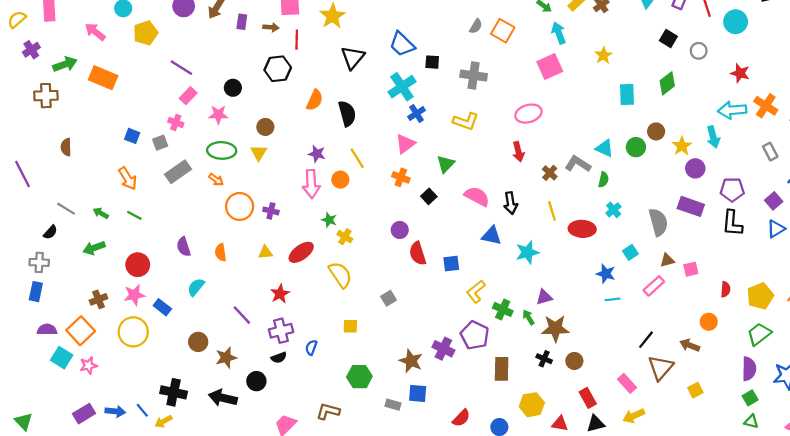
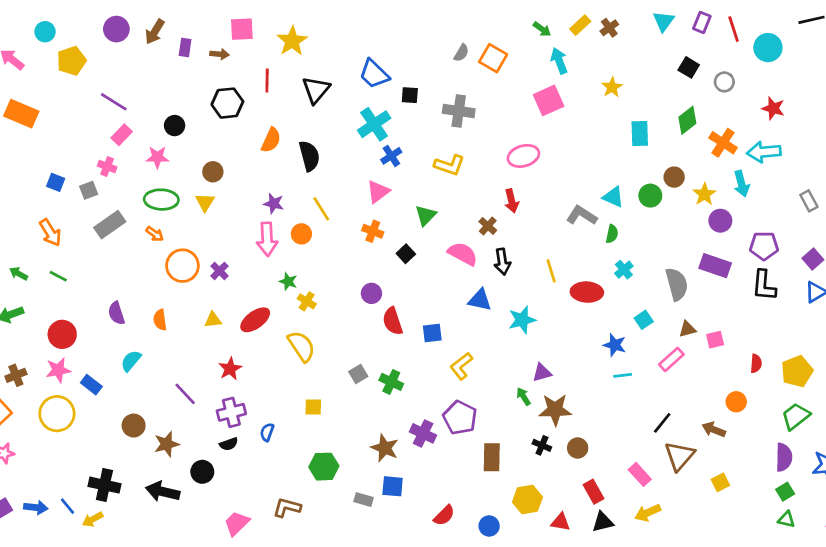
red line: (297, 40) -> (267, 81), moved
orange cross: (766, 106) -> (723, 143), moved
brown cross: (550, 173) -> (488, 226), moved
purple cross: (271, 211) -> (219, 271), turned 32
green cross: (503, 309) -> (391, 382), moved

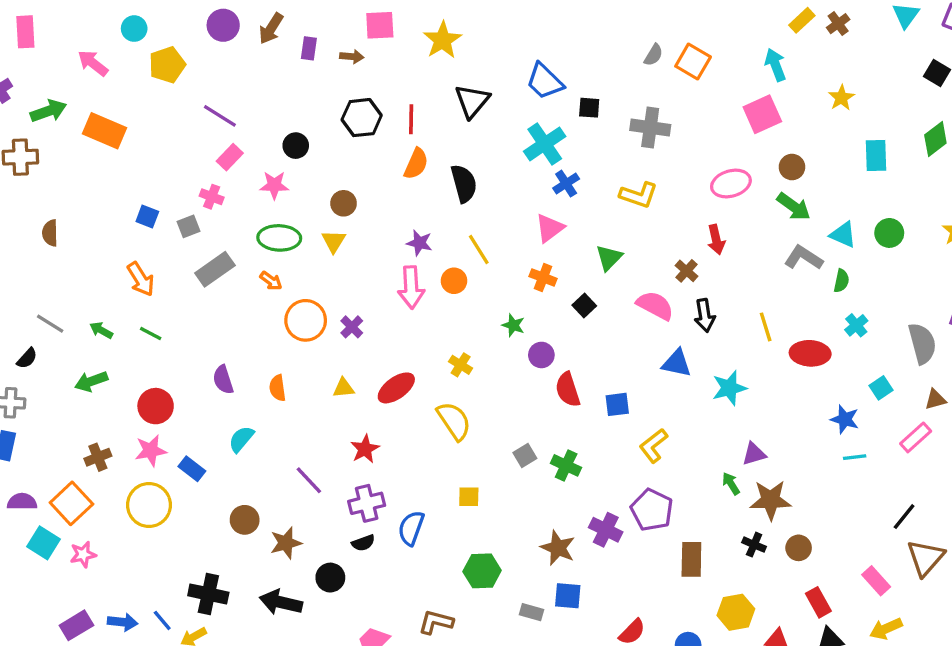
green arrow: (542, 29) -> (794, 207), moved, size x1.5
red line: (267, 81) -> (411, 119), moved
brown circle: (674, 177) -> (792, 167), moved
green star: (288, 281) -> (513, 325), moved
blue semicircle: (267, 432) -> (411, 528), size x1.5

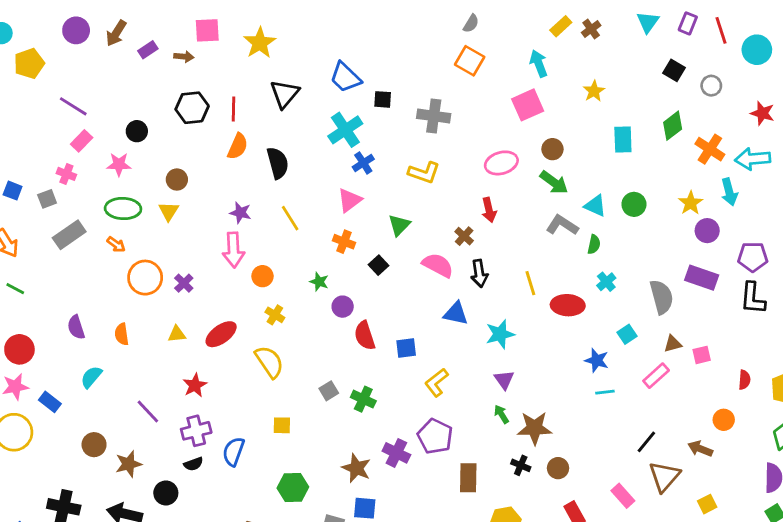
purple rectangle: (309, 48) -> (148, 50), turned 48
gray semicircle: (653, 55) -> (471, 23), moved
orange circle: (454, 281) -> (262, 276), moved
purple triangle: (754, 454) -> (504, 380), moved, turned -50

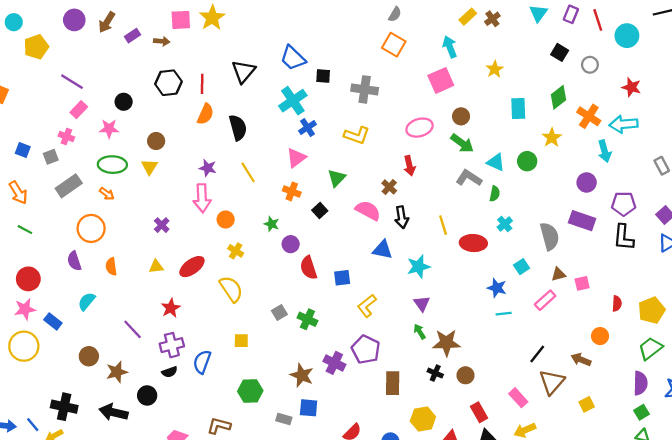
yellow star: (260, 43) -> (212, 18), moved
yellow star: (691, 203) -> (552, 138), moved
orange circle: (145, 278) -> (91, 228), moved

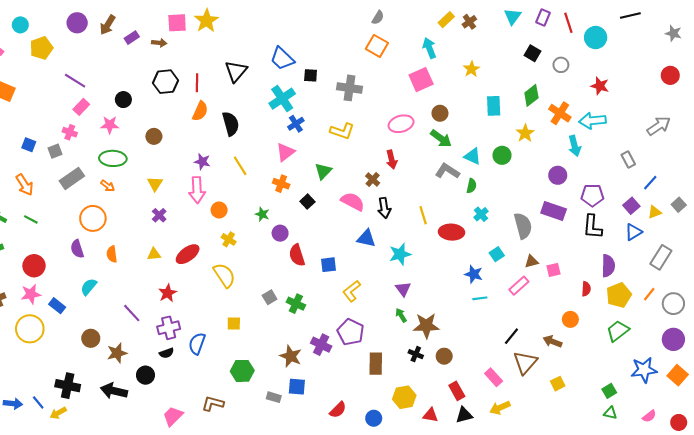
yellow triangle: (149, 167) -> (155, 184), moved
purple semicircle: (640, 383) -> (608, 266), moved

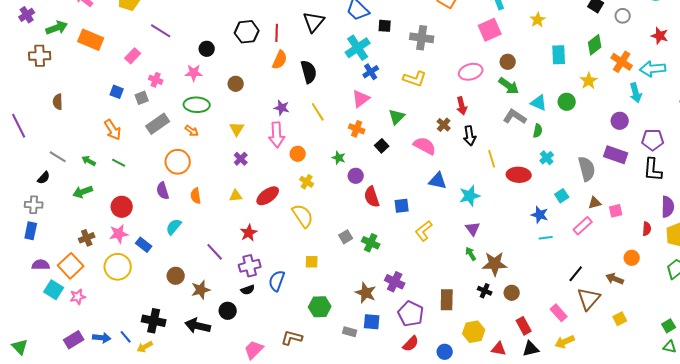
pink rectangle: (81, 107) -> (133, 56), moved
black arrow: (384, 208) -> (470, 136), moved
purple pentagon: (351, 332) -> (411, 314), moved

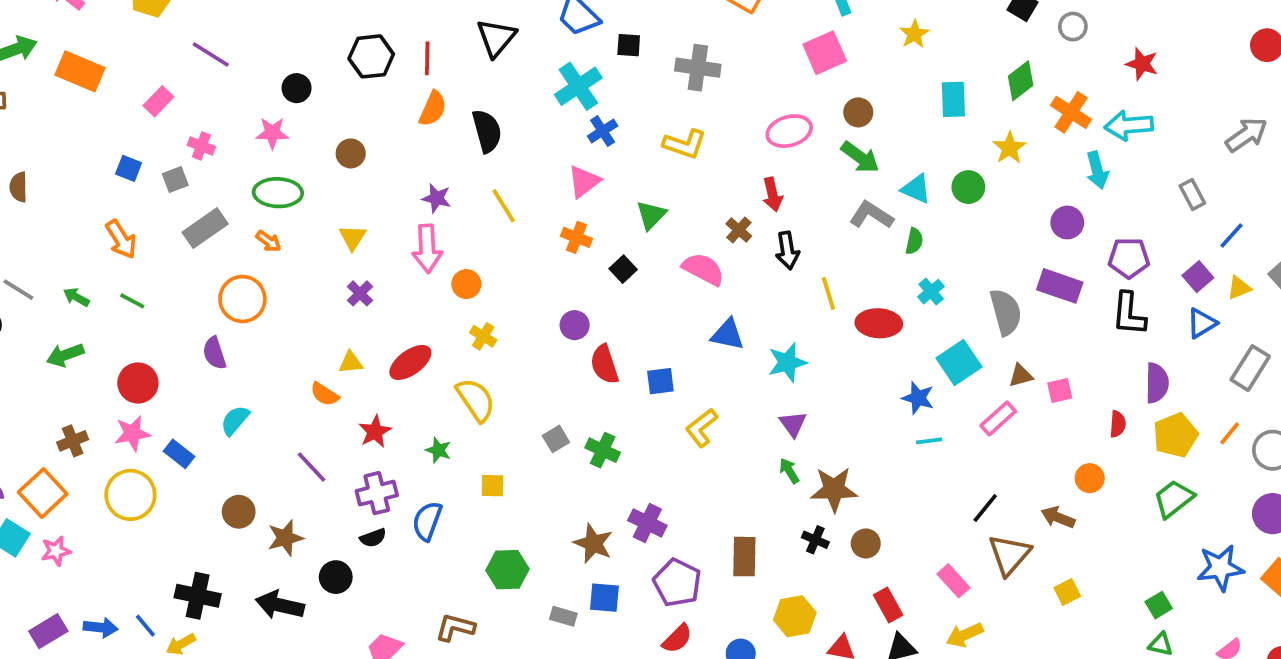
green star: (339, 158) -> (438, 450), moved
orange semicircle: (196, 196) -> (325, 394), moved, turned -49
cyan square: (562, 196) -> (959, 362), size x1.6

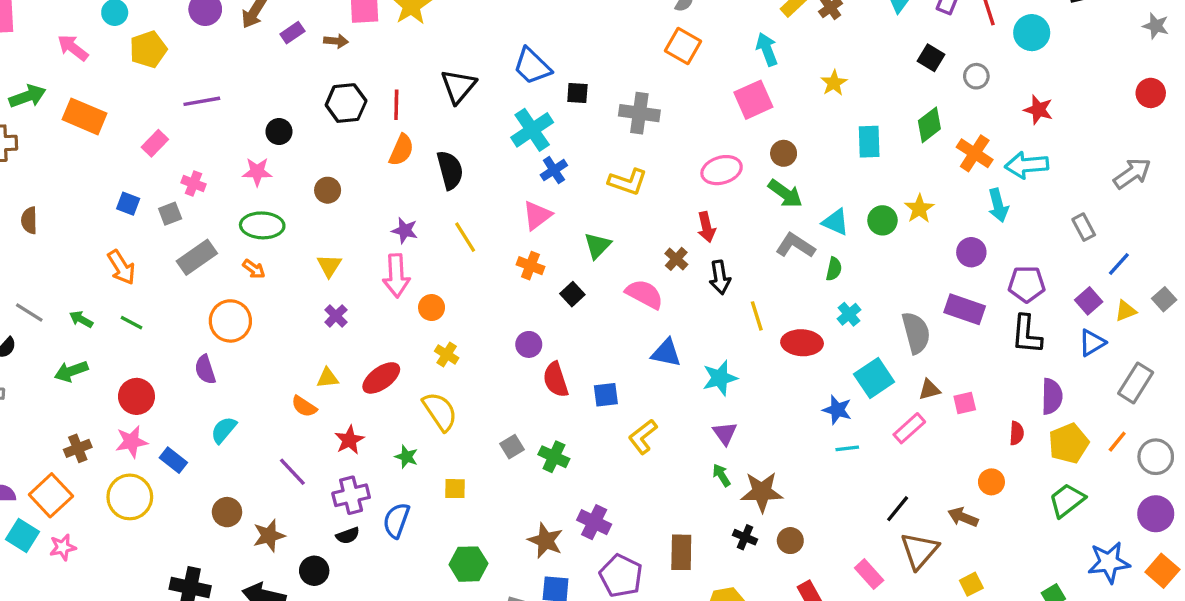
purple line: (211, 55) -> (202, 101), turned -42
yellow star: (1009, 148) -> (919, 209), moved

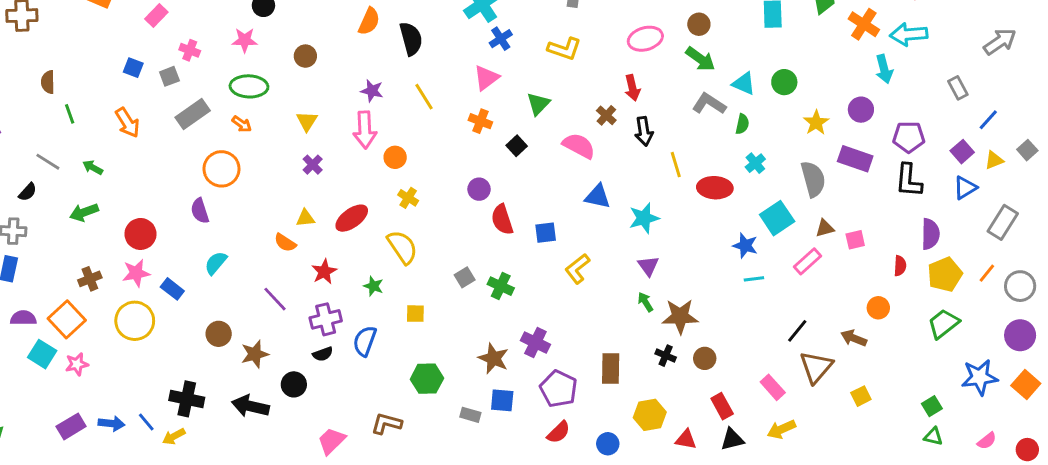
yellow star: (919, 209) -> (816, 123), moved
green line: (131, 323) -> (70, 114), moved, turned 42

